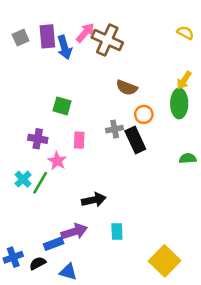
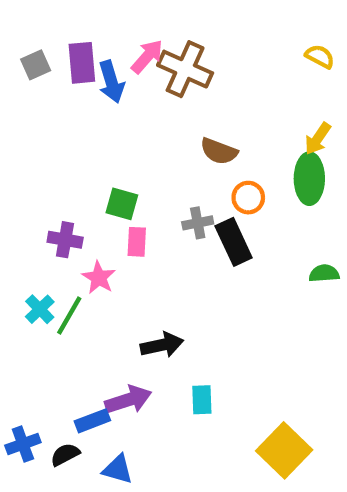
green square: (62, 106) -> (122, 204), moved

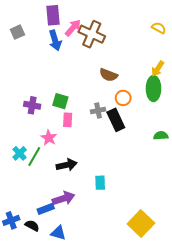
purple rectangle: (82, 63) -> (53, 15), moved
purple cross: (65, 240) -> (32, 105), moved
black arrow: (162, 345) -> (67, 165), moved
cyan rectangle: (202, 400) -> (100, 183), moved
black semicircle: (65, 454) -> (32, 226), turned 56

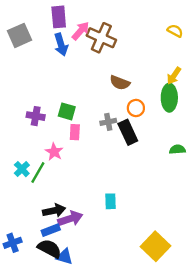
gray square: (17, 32) -> (20, 35), size x1.5
black arrow: (67, 165) -> (54, 211), moved
black semicircle: (32, 226) -> (49, 249), moved, size x1.5

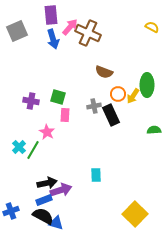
yellow arrow: (174, 76) -> (133, 96), moved

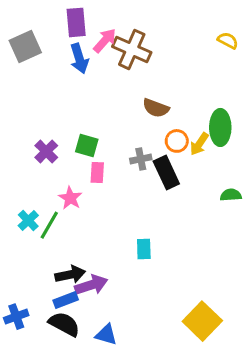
purple cross: (31, 101) -> (46, 151), turned 35
cyan rectangle: (96, 175) -> (144, 249), moved
blue triangle: (56, 223) -> (106, 335), moved

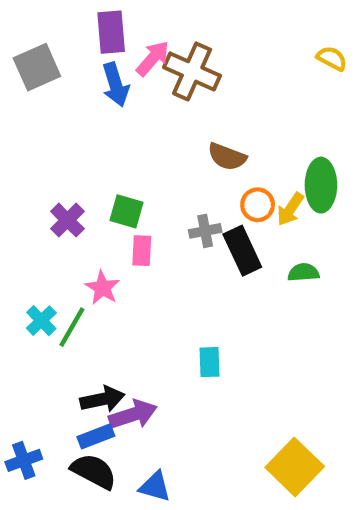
green semicircle: (231, 195) -> (303, 272), moved

